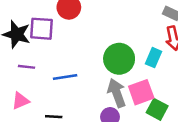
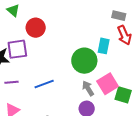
cyan rectangle: (154, 58) -> (104, 46), moved
gray arrow: (117, 93) -> (88, 88), size x0.7

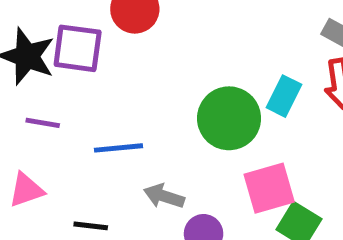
gray arrow: (88, 88) -> (164, 196), moved, turned -56

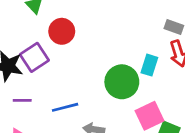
purple square: (78, 48) -> (34, 57), turned -32

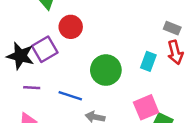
green circle: (122, 82) -> (106, 70), moved
blue line: (65, 107) -> (70, 96), turned 30

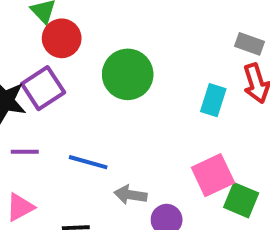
red circle: (71, 27) -> (62, 38), moved
green circle: (106, 70) -> (128, 74), moved

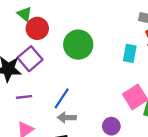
blue line: (88, 162) -> (62, 98), turned -65
gray arrow: (130, 195) -> (67, 118), moved

